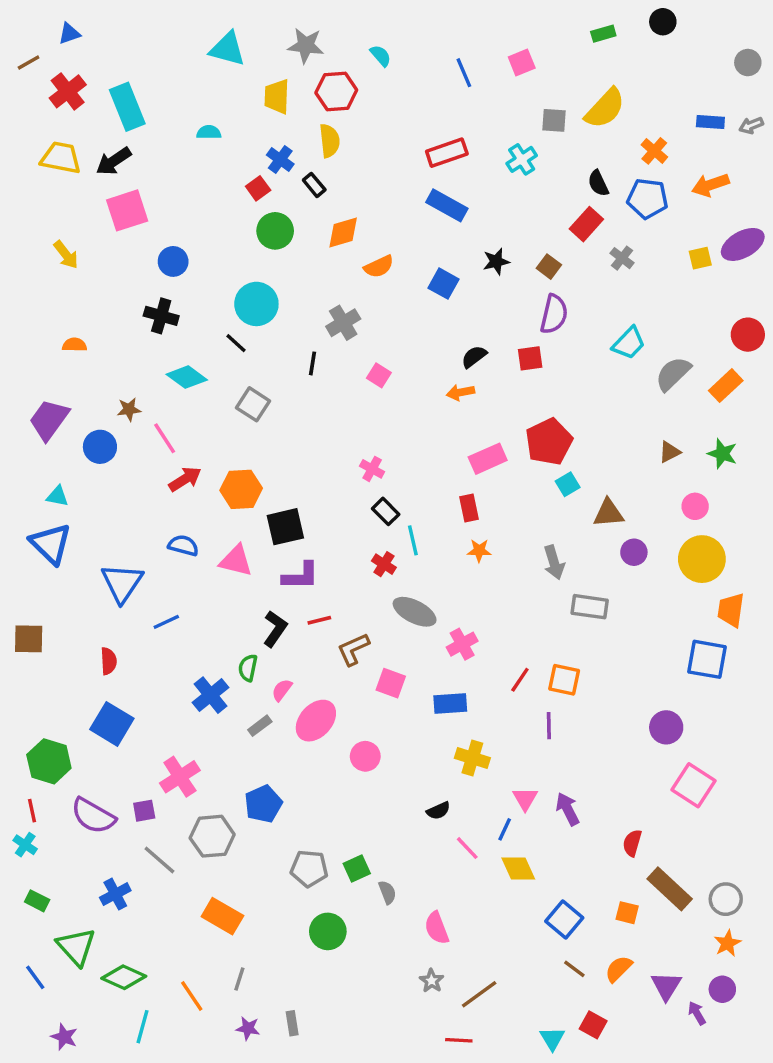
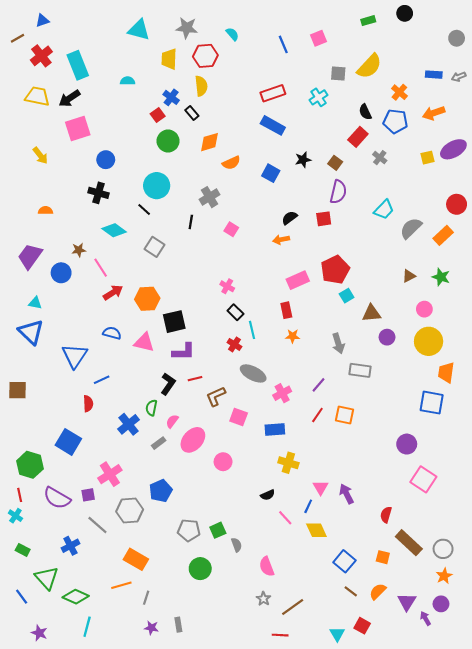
red semicircle: (108, 661) -> (88, 404), moved
purple line: (549, 726) -> (319, 385), moved, turned 42
orange line: (192, 996) -> (121, 585), moved, turned -72

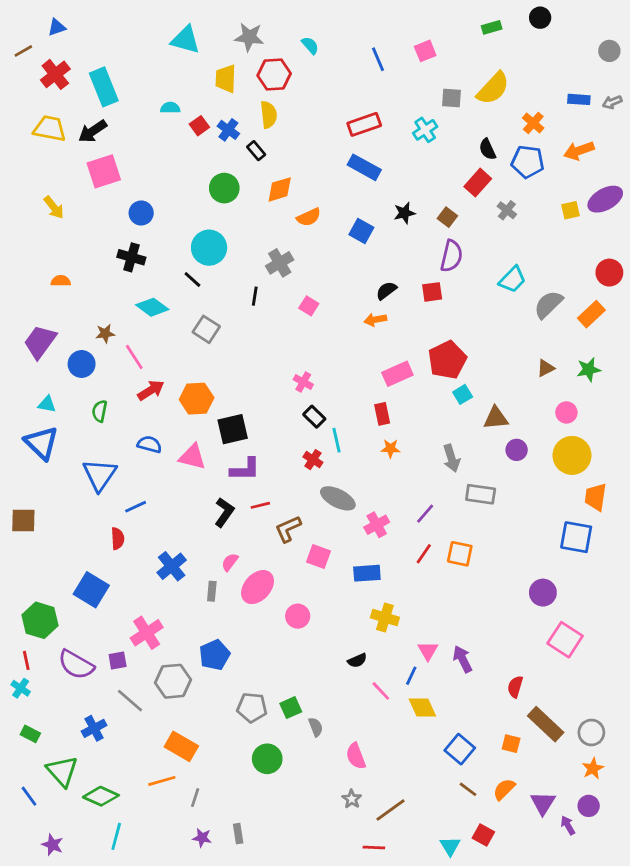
red square: (158, 115) -> (199, 126), moved
green star: (441, 277) -> (589, 370), turned -30
green semicircle: (151, 408) -> (100, 411), moved
gray rectangle: (159, 443) -> (212, 591), turned -48

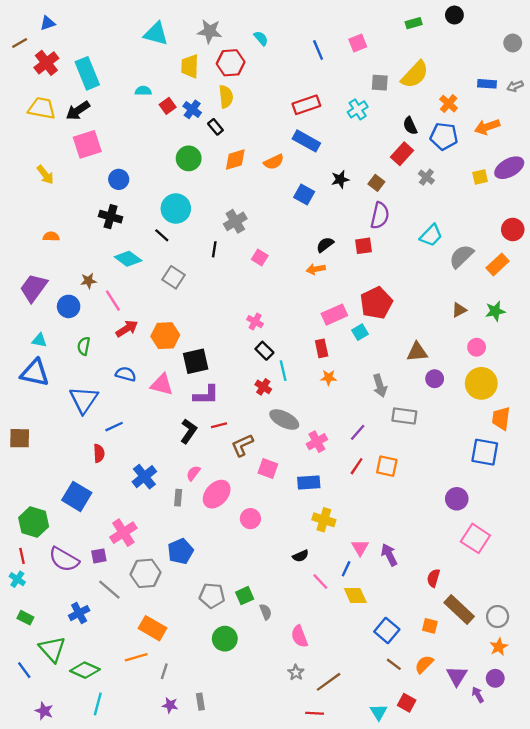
orange semicircle: (309, 217) -> (274, 162), moved
cyan square: (463, 394) -> (360, 332), moved
blue triangle: (41, 443) -> (35, 373), turned -32

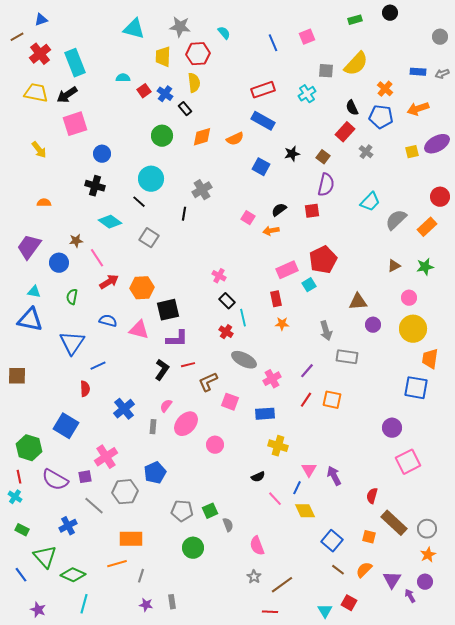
pink square: (260, 257) -> (248, 218), moved
pink square: (475, 538) -> (408, 462), turned 30
orange rectangle: (153, 628) -> (131, 539), turned -30

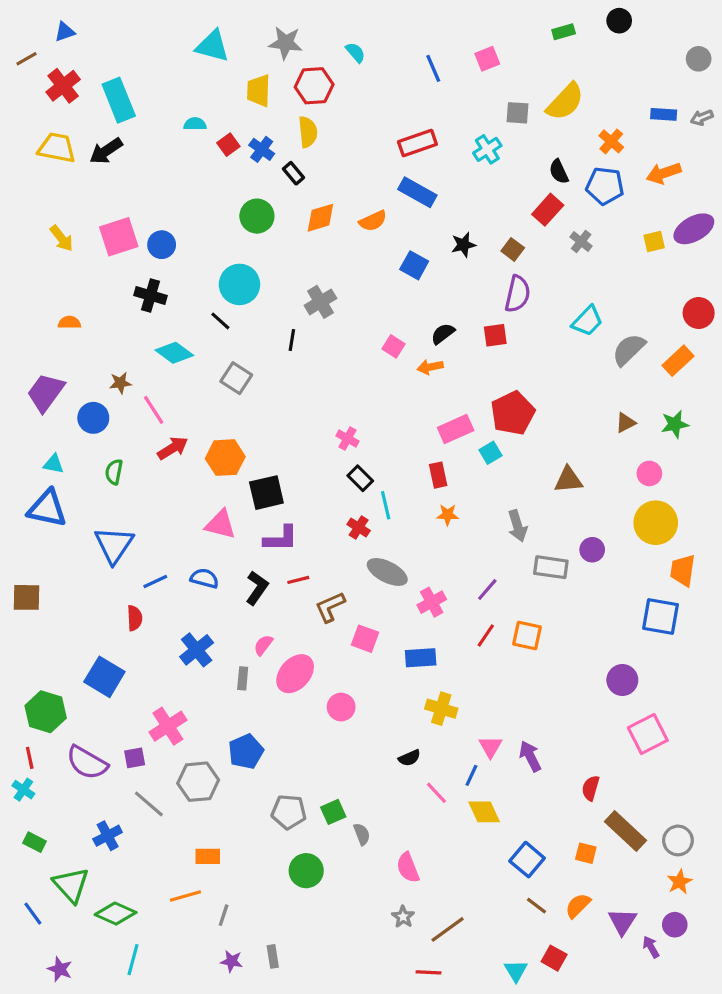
pink square: (75, 124) -> (119, 237), moved
blue semicircle: (108, 321) -> (205, 578), moved
purple circle: (373, 325) -> (592, 550), moved
orange rectangle: (131, 539) -> (208, 856), size x0.7

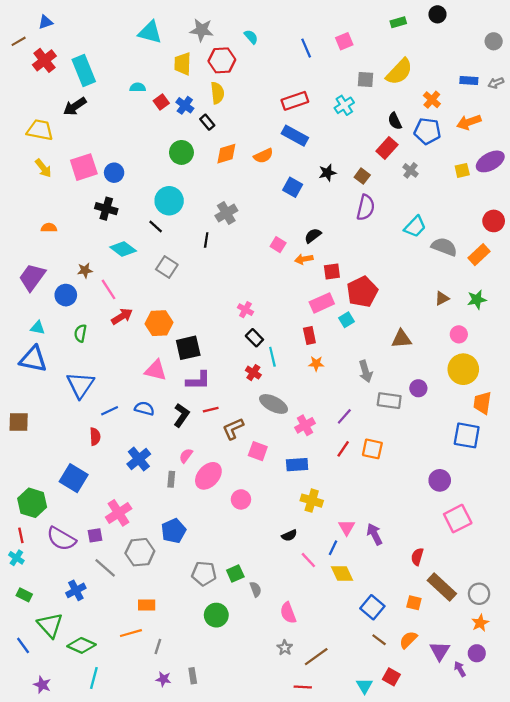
yellow trapezoid: (57, 148) -> (40, 130), moved
red square: (495, 335) -> (332, 271), moved
gray semicircle: (629, 350) -> (444, 247), turned 65

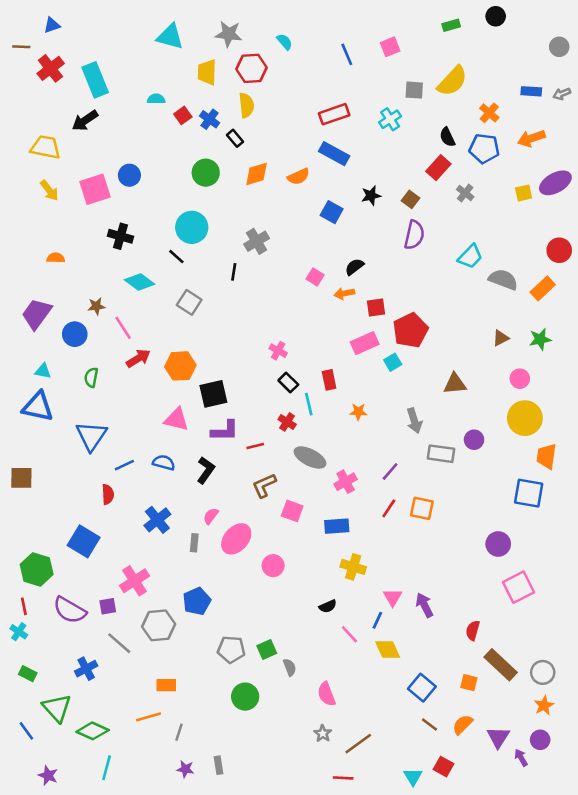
brown line: (19, 41) -> (21, 47), turned 32
blue circle: (114, 173) -> (129, 175), moved
red rectangle: (309, 335) -> (329, 380), moved
red line: (211, 410) -> (255, 446), moved

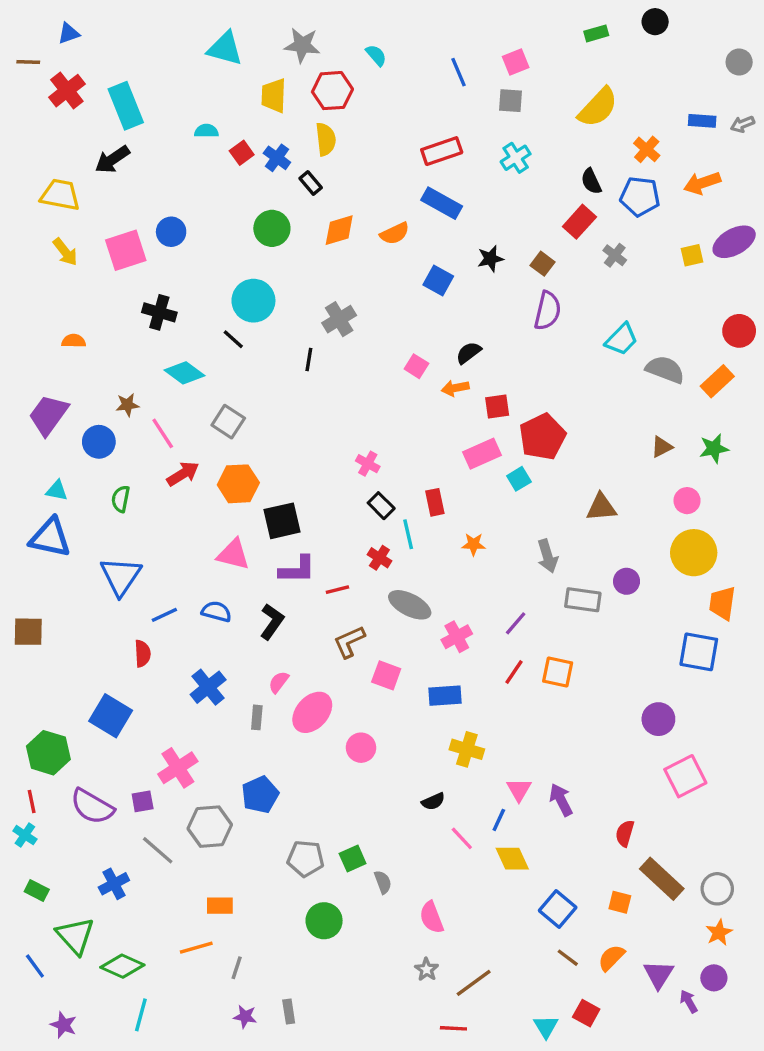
gray square: (414, 90) -> (511, 101), moved
gray square: (189, 302) -> (228, 422), moved

